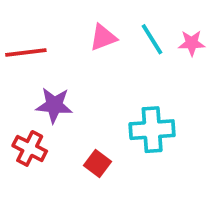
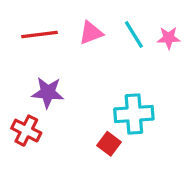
red line: (26, 52) -> (40, 35), moved
red square: (97, 164) -> (109, 144), moved

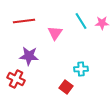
pink triangle: (91, 33) -> (55, 33), moved, turned -35
cyan cross: (134, 114) -> (81, 69), size x0.6

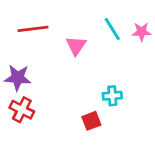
purple star: (29, 56) -> (18, 78), moved
red square: (66, 87) -> (91, 121), turned 32

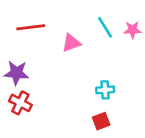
pink triangle: (76, 46) -> (71, 43), turned 36
red square: (91, 121) -> (101, 121), moved

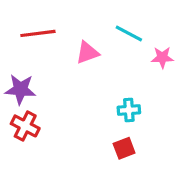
cyan line: (105, 27) -> (129, 33), turned -30
pink star: (132, 30) -> (162, 57), moved

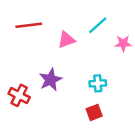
cyan line: (129, 33) -> (98, 25), turned -70
purple star: (20, 89) -> (51, 80), moved, turned -30

